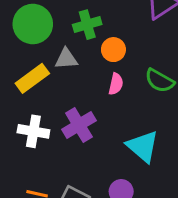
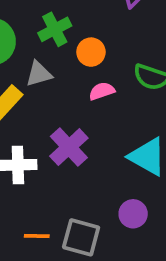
pink semicircle: (116, 84) -> (102, 91), turned -110

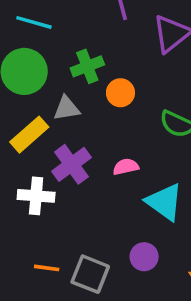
pink semicircle: (102, 91) -> (126, 167), moved
purple cross: (69, 147) -> (71, 164), moved

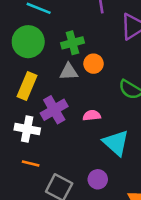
gray triangle: (67, 108) -> (69, 72), moved
yellow rectangle: (29, 135) -> (27, 86), turned -32
orange line: (47, 268) -> (31, 164), moved

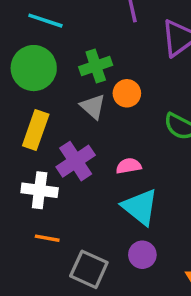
gray triangle: (69, 72) -> (93, 107), turned 48
cyan triangle: (116, 143) -> (140, 207), moved

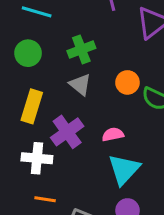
green circle: (34, 68) -> (28, 53), size x0.7
orange circle: (127, 93) -> (127, 82), moved
cyan triangle: (140, 207) -> (124, 169), turned 36

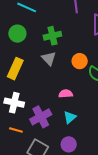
purple cross: (67, 132) -> (41, 117), moved
cyan triangle: (124, 169) -> (70, 117), size x0.6

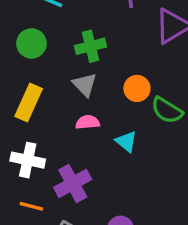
pink semicircle: (66, 94) -> (88, 122), moved
cyan triangle: (70, 117) -> (126, 142), moved, turned -40

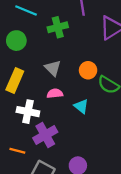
green cross: (91, 46) -> (58, 27), moved
white cross: (28, 160) -> (28, 112), moved

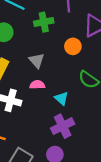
orange circle: (88, 70) -> (73, 46), moved
purple cross: (45, 135) -> (63, 126), moved

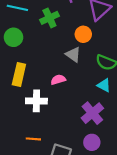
gray triangle: (37, 60) -> (73, 55), moved
cyan triangle: (61, 98) -> (104, 85), moved

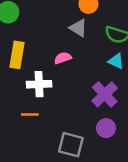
orange line: (33, 139) -> (30, 114), moved

